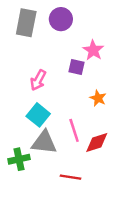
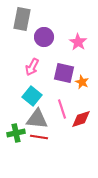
purple circle: (61, 19) -> (44, 37), moved
purple square: (76, 67) -> (64, 73), moved, size x1.5
red line: (70, 177) -> (39, 137), moved

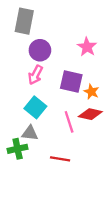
purple circle: (44, 37) -> (40, 50), moved
gray triangle: (37, 119) -> (30, 133), moved, size x0.7
red diamond: (81, 119) -> (90, 114), moved, turned 30
red line: (39, 137) -> (60, 159), moved

